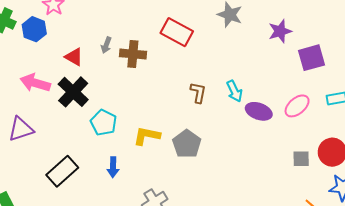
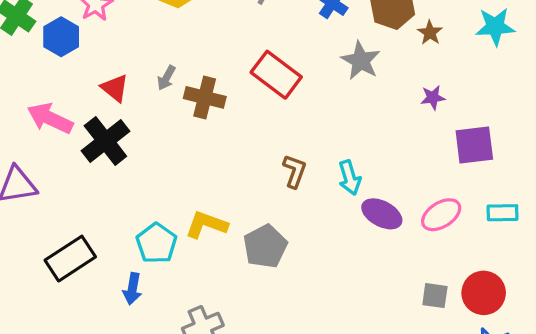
purple star: (280, 31) -> (433, 98), size x0.7
cyan pentagon: (104, 123) -> (156, 243), moved
blue arrow: (113, 167) -> (132, 289), moved

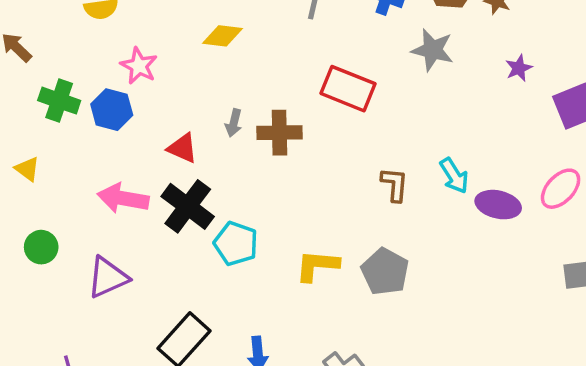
cyan pentagon: (156, 243) -> (236, 244), moved

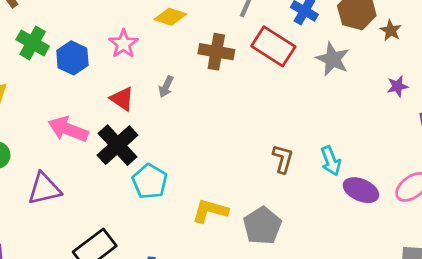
pink star: (139, 66) -> (123, 44), moved
red rectangle: (348, 89) -> (273, 46), moved
brown cross: (279, 133) -> (216, 52), moved

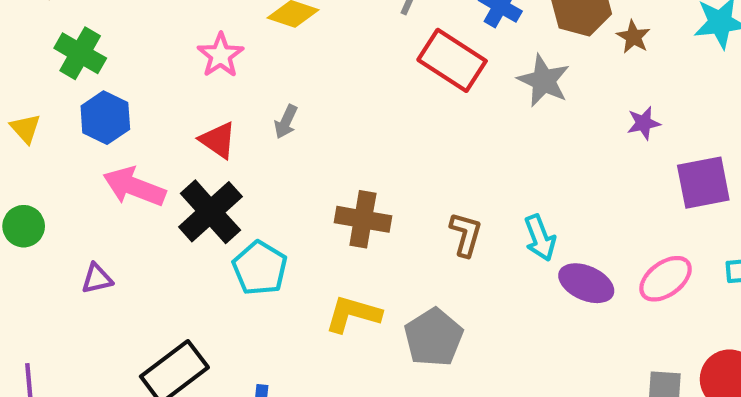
brown cross: (216, 52) -> (363, 219), moved
blue hexagon: (72, 58) -> (105, 118), moved
purple triangle: (44, 189) -> (97, 279), size x0.6

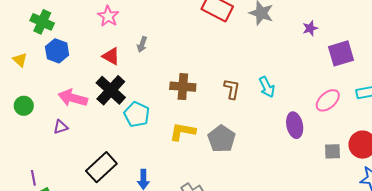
pink arrow: (134, 187) -> (73, 98), moved
purple ellipse: (586, 283) -> (295, 125), moved, turned 60

